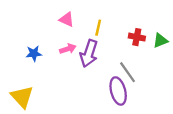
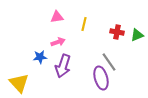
pink triangle: (67, 20) -> (57, 17), turned -32
blue star: (34, 53) -> (40, 57), moved
purple arrow: (89, 53) -> (63, 66), moved

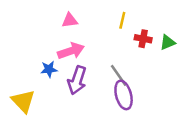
yellow line: (84, 24) -> (122, 20), moved
pink arrow: (58, 42) -> (71, 51), size x1.5
gray line: (109, 62) -> (119, 75), moved

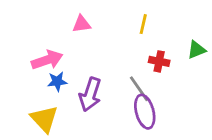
red cross: (143, 39) -> (159, 61), moved
pink arrow: (71, 51) -> (47, 60), moved
yellow triangle: (23, 101) -> (44, 119), moved

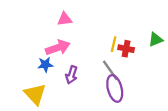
yellow line: (143, 24) -> (114, 44), moved
pink arrow: (47, 60) -> (58, 48), moved
purple arrow: (90, 94) -> (71, 75), size x0.7

